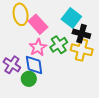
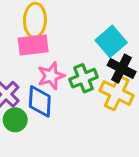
pink rectangle: (38, 24) -> (33, 45), moved, turned -66
green circle: (29, 79) -> (15, 120), moved

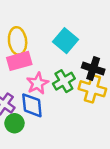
cyan square: (111, 41) -> (65, 41), moved

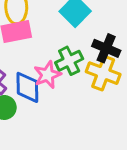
pink star: (38, 83) -> (47, 75), moved

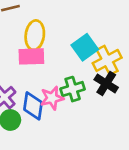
yellow cross: (103, 73) -> (107, 60), moved, turned 32

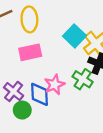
yellow ellipse: (35, 35) -> (29, 19), moved
green cross: (73, 89) -> (83, 79), moved, turned -30

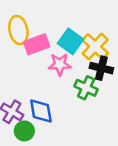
pink rectangle: (30, 52) -> (37, 44), moved
pink star: (55, 85) -> (60, 64), moved, turned 30

